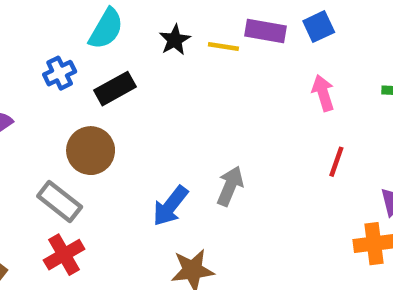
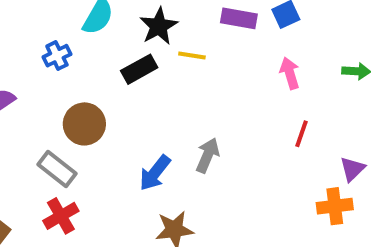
black star: (175, 40) -> (159, 26), size x1.4
yellow line: (223, 47) -> (192, 56), moved
black rectangle: (115, 89) -> (139, 69), moved

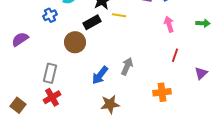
brown circle: (84, 124) -> (75, 42), moved
gray rectangle: (57, 169) -> (50, 73), turned 66
orange cross: (335, 206) -> (162, 92), moved

